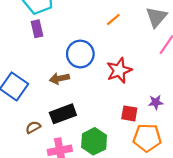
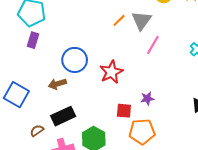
orange line: (113, 20) -> (119, 20), moved
purple rectangle: (37, 29) -> (33, 40), turned 35

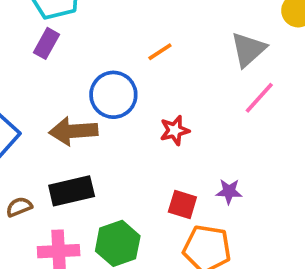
orange line: (119, 20) -> (160, 52), moved
red star: (111, 72) -> (175, 130), size x0.7
brown arrow: (57, 84) -> (73, 131), size x1.4

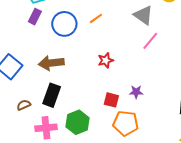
gray triangle: (248, 49) -> (143, 15), turned -40
blue circle: (113, 95) -> (64, 24), moved
black rectangle: (72, 191) -> (52, 95), turned -55

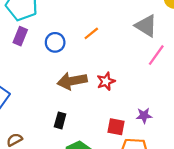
blue circle: (64, 24) -> (55, 42), size x0.7
brown arrow: (51, 63) -> (72, 81), moved
black rectangle: (52, 95) -> (60, 120), moved, size x0.6

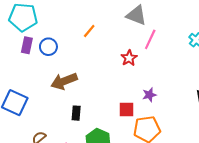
blue circle: (55, 42) -> (48, 47), moved
brown arrow: (72, 81) -> (64, 81), moved
red star: (106, 81) -> (129, 58), moved

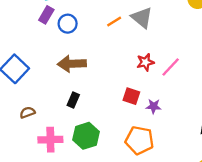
gray triangle: (136, 15) -> (142, 18), moved
pink line: (150, 39) -> (171, 67), moved
red square: (126, 109) -> (131, 96), moved

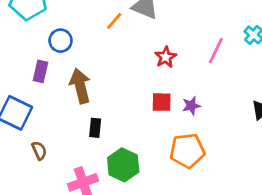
purple rectangle: (46, 15) -> (41, 71), moved
brown arrow: (72, 64) -> (80, 86), turned 96
pink line: (171, 67) -> (216, 51), moved
brown semicircle: (27, 112) -> (39, 151), moved, turned 104

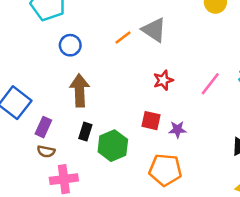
purple rectangle: (41, 71) -> (43, 127), moved
brown semicircle: (39, 151) -> (46, 151), moved, turned 114
green hexagon: (123, 165) -> (113, 146), moved

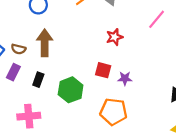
pink line: (210, 84) -> (157, 19), moved
black rectangle: (85, 132) -> (38, 80), moved
brown semicircle: (46, 151) -> (19, 49), moved

